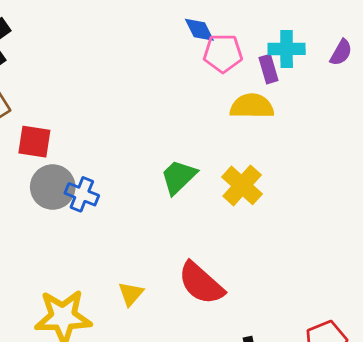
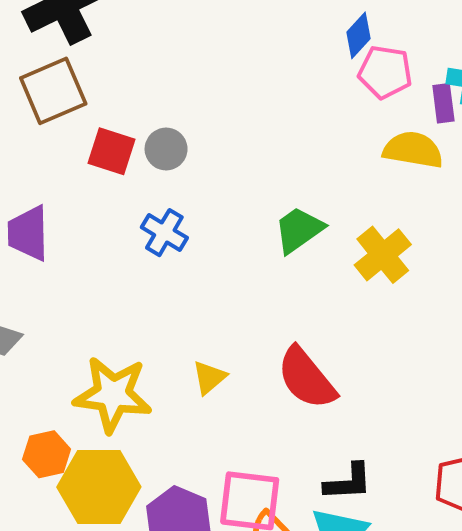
blue diamond: (199, 30) -> (358, 35), turned 60
gray circle: (53, 187) -> (166, 149), moved, size x0.7

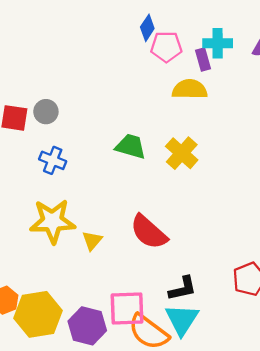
green trapezoid: (299, 230) -> (131, 146), turned 60
yellow star: (113, 394) -> (52, 221), moved

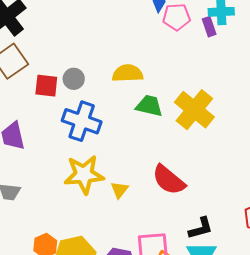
yellow semicircle: (190, 89) -> (128, 73), moved
yellow cross: (182, 153) -> (194, 110), size x1.4
blue cross: (53, 160) -> (82, 121), size x1.6

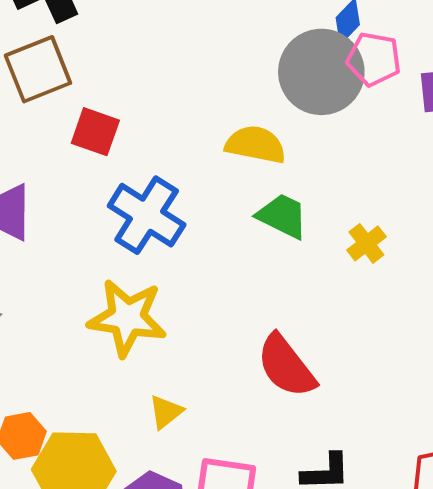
gray circle: (74, 79) -> (321, 72), moved, size x2.0
yellow cross: (194, 110) -> (366, 243), size x0.5
yellow triangle: (119, 190) -> (166, 412), moved

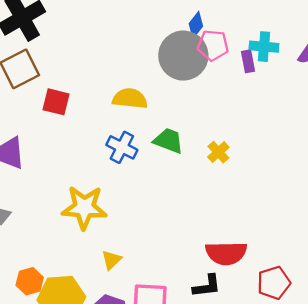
yellow semicircle: (256, 145) -> (130, 99), moved
blue cross: (147, 215) -> (122, 147), moved, size x0.7
red semicircle: (286, 366) -> (226, 253), moved, turned -48

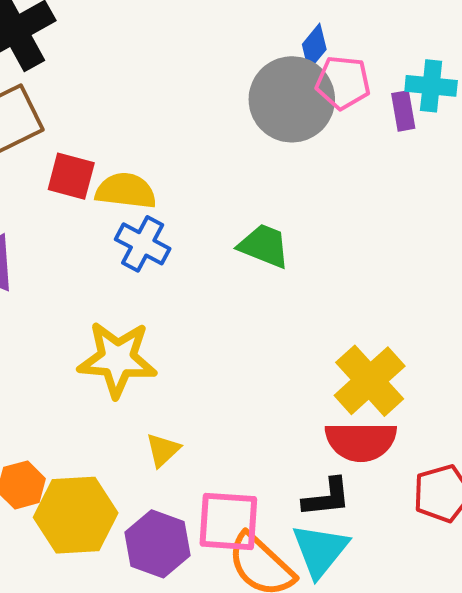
yellow semicircle: (130, 99) -> (126, 191), moved
blue cross: (122, 147) -> (143, 244), moved
yellow cross: (218, 152) -> (370, 381), moved, size x1.8

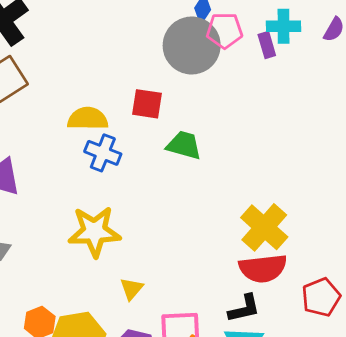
red square: (71, 176) -> (147, 104), moved

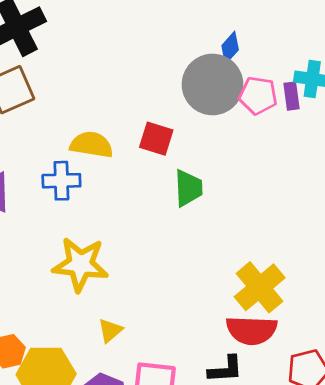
pink pentagon: (225, 31) -> (258, 96), moved
green trapezoid: (184, 145) -> (188, 188), turned 63
blue cross: (103, 153) -> (61, 181), moved, turned -32

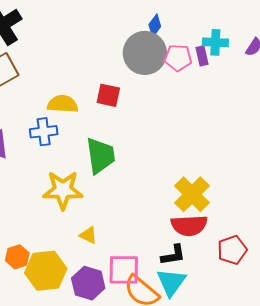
green trapezoid: (188, 188) -> (101, 156), moved, size x1.4
yellow triangle: (110, 330) -> (88, 235), turned -48

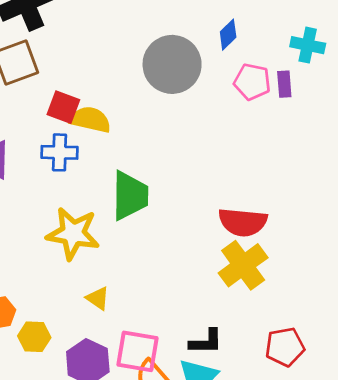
cyan cross: (215, 42) -> (308, 45), moved
gray circle: (145, 53) -> (172, 64), moved
red square: (108, 95) -> (63, 107), moved
red semicircle: (189, 225) -> (243, 222), moved
yellow hexagon: (46, 271) -> (34, 337), size x0.6

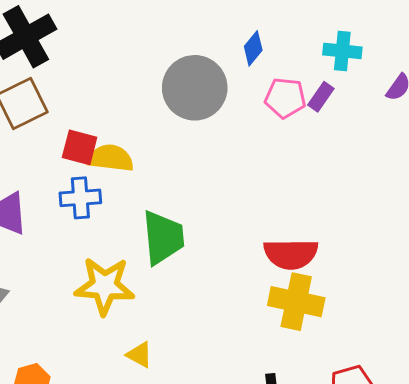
purple rectangle: (284, 84) -> (321, 97), turned 45
yellow cross: (243, 265) -> (296, 302), turned -36

